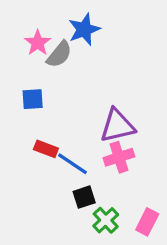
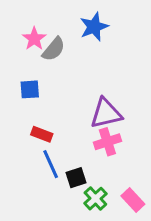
blue star: (84, 29) -> (94, 27), moved
blue line: (73, 164) -> (51, 164), moved, turned 32
pink rectangle: (147, 222) -> (133, 200), turned -70

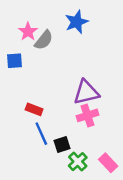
blue square: (30, 89) -> (15, 61), moved

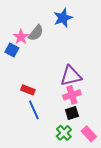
pink star: (28, 32) -> (21, 37), moved
blue square: (15, 61) -> (12, 50), turned 32
black square: (62, 145) -> (72, 113), moved

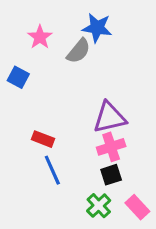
blue star: (63, 18) -> (97, 28), turned 30
gray semicircle: (36, 33) -> (79, 51), moved
pink star: (21, 37) -> (40, 37), moved

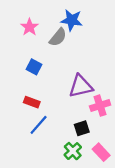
blue square: (18, 77) -> (34, 67), moved
pink cross: (111, 147) -> (100, 106), moved
blue line: (52, 170) -> (39, 125), turned 65

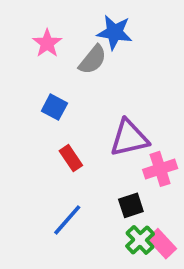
red rectangle: (32, 102) -> (71, 158), moved, turned 35
blue line: (39, 125) -> (67, 220), moved
green cross: (73, 151) -> (140, 240), moved

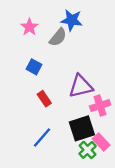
black square: (131, 205) -> (82, 128), size x1.6
pink rectangle: (162, 244) -> (101, 142), moved

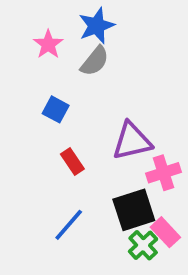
blue star: (72, 20) -> (97, 26), moved, turned -30

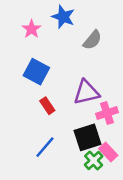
blue star: (97, 26) -> (63, 17), turned -30
gray semicircle: (95, 61) -> (92, 40), moved
blue square: (56, 109) -> (36, 72), size x1.5

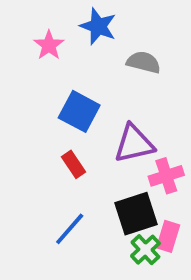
gray semicircle: (92, 40) -> (144, 62), turned -115
blue square: (36, 72) -> (79, 111), moved
pink rectangle: (108, 152) -> (168, 236), turned 60

